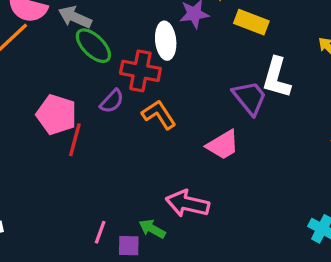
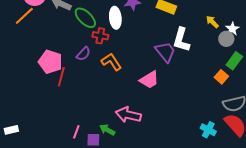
green ellipse: (93, 46) -> (85, 18), moved
red cross: (140, 71) -> (100, 36), size x0.7

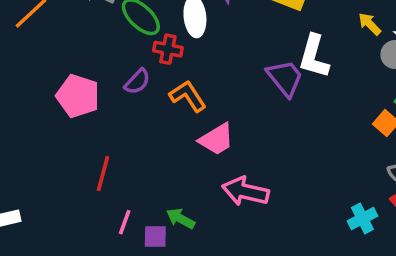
red line: (61, 77) -> (103, 173), moved
pink trapezoid: (149, 80) -> (217, 139), moved
pink arrow: (128, 115) -> (245, 191), moved
cyan cross: (208, 130) -> (362, 218), turned 35

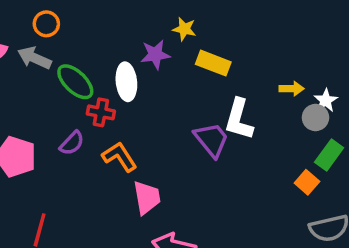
yellow arrow: (370, 24) -> (292, 89), turned 135
pink trapezoid: (217, 139) -> (147, 198), turned -69

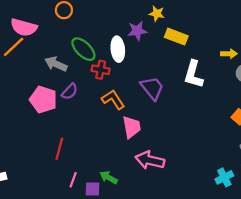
gray arrow: (34, 58) -> (56, 64), moved
purple trapezoid: (212, 140) -> (152, 88), moved
purple semicircle: (72, 143) -> (70, 92), moved

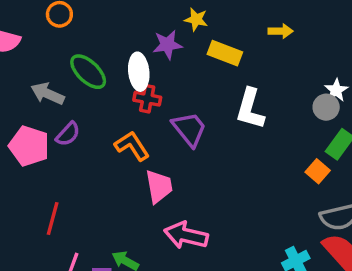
yellow arrow: (229, 54) -> (281, 31), moved
red cross: (101, 70) -> (147, 99), moved

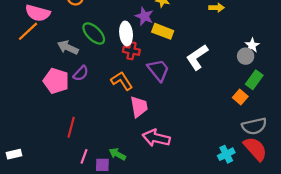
purple star: (167, 45) -> (144, 16), turned 30
yellow rectangle: (225, 53) -> (163, 31), moved
white L-shape: (250, 109) -> (197, 57), turned 40

